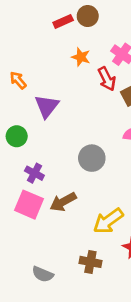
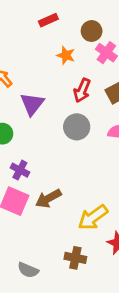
brown circle: (88, 16) -> (92, 31), moved
red arrow: (107, 79) -> (82, 90), moved, turned 50
gray circle: (92, 158) -> (77, 127), moved

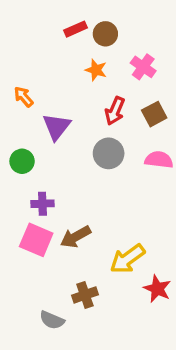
brown circle: (92, 31) -> (105, 34), moved
purple cross: (20, 170) -> (42, 204), turned -30
brown cross: (75, 258) -> (85, 295), moved, turned -30

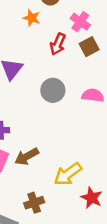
orange star: (96, 70) -> (32, 18), moved
red arrow: (115, 111) -> (58, 44), moved
brown square: (154, 114) -> (89, 47), moved

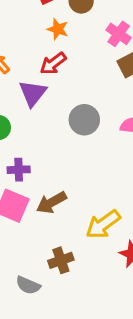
red arrow: (58, 44) -> (53, 64), moved, turned 30

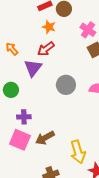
yellow arrow: (103, 224) -> (78, 152), turned -70

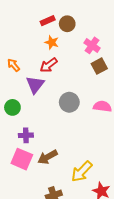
yellow arrow: (78, 152) -> (82, 171), turned 60

